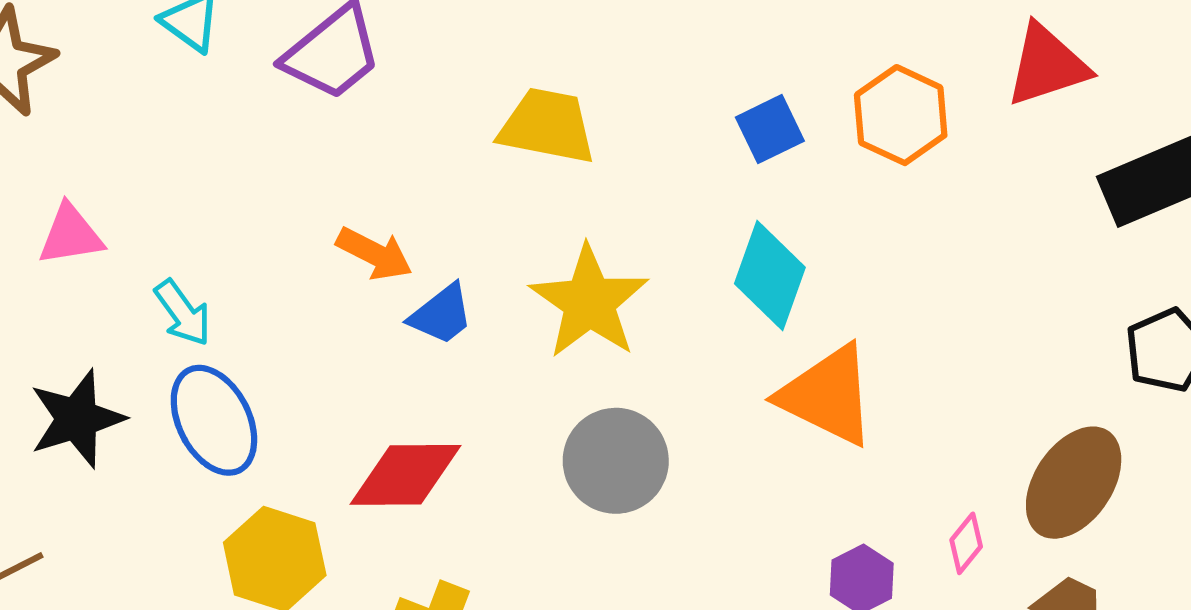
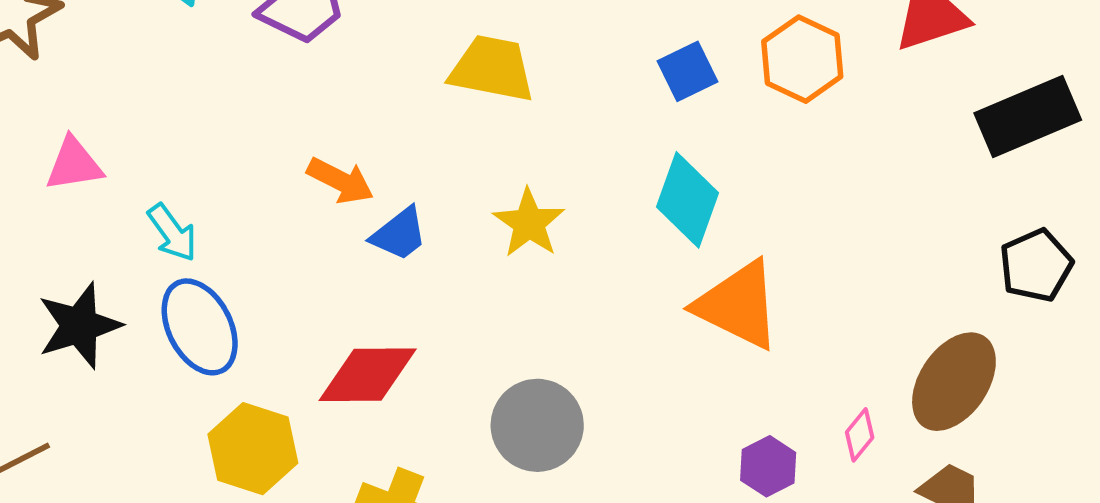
yellow star: (589, 302) -> (529, 223), size x0.7
gray circle: (616, 461) -> (537, 425), moved

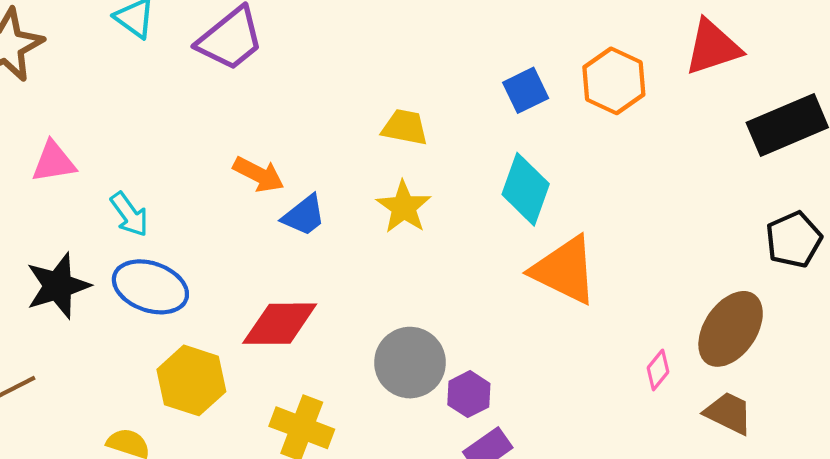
yellow trapezoid: (492, 69) -> (405, 127), moved, size x0.7
blue ellipse: (200, 327) -> (150, 287), turned -44
purple hexagon: (768, 466) -> (469, 394), moved

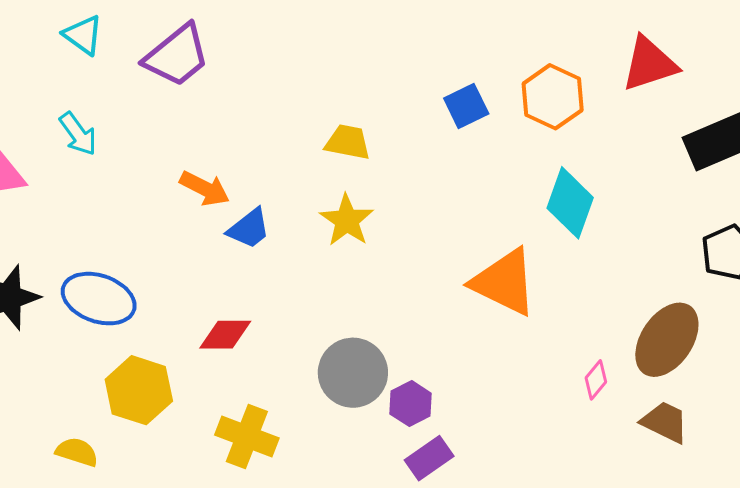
cyan diamond: (526, 189) -> (570, 203), moved
cyan arrow: (129, 214) -> (78, 134), moved
red diamond: (280, 324) -> (225, 335), size x0.7

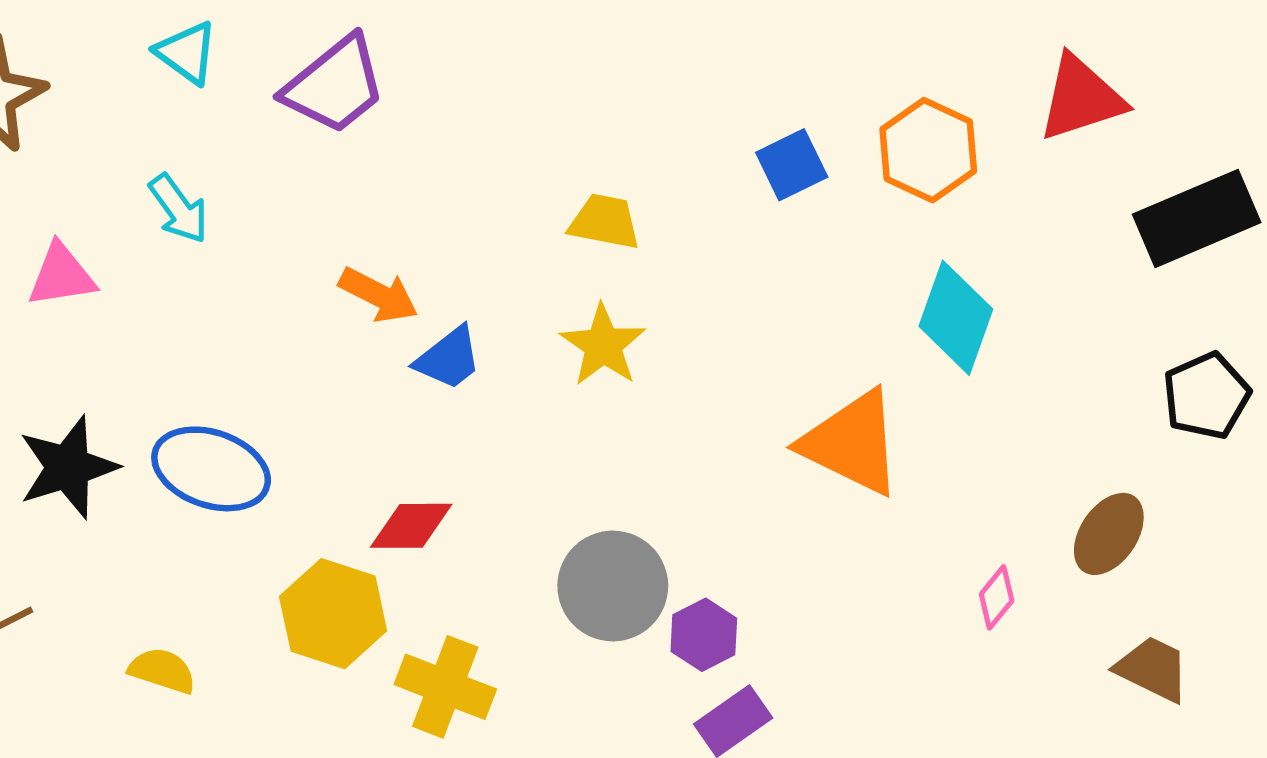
brown ellipse: (667, 340) -> (1109, 534), size x0.7
yellow hexagon: (139, 390) -> (333, 614), moved
brown trapezoid: (665, 422) -> (1153, 669), moved
yellow semicircle: (77, 452) -> (162, 671), moved

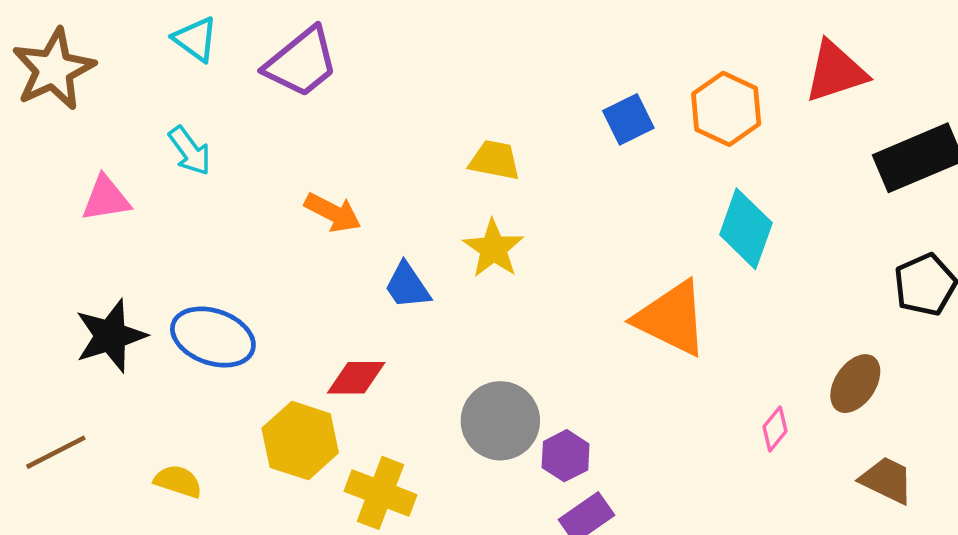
blue trapezoid: (449, 358) -> (407, 286), moved, turned 94

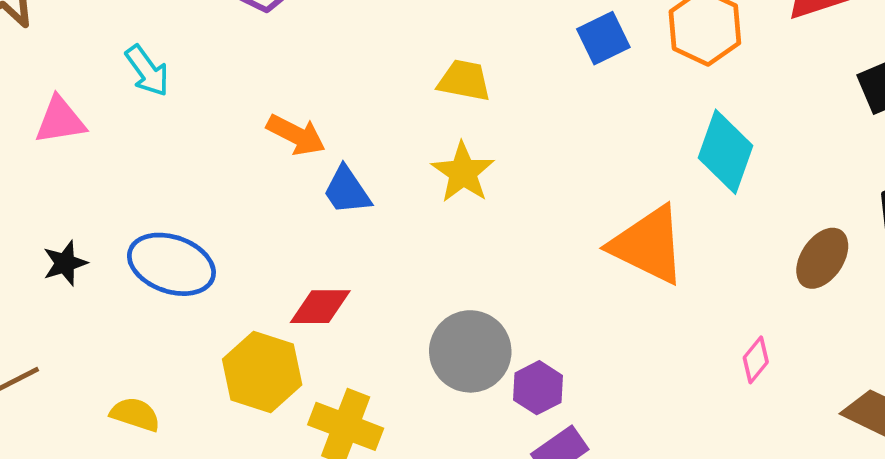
blue trapezoid: (407, 286) -> (347, 191), moved
black star: (111, 336) -> (65, 263), size x0.6
brown ellipse: (855, 384) -> (822, 258), moved

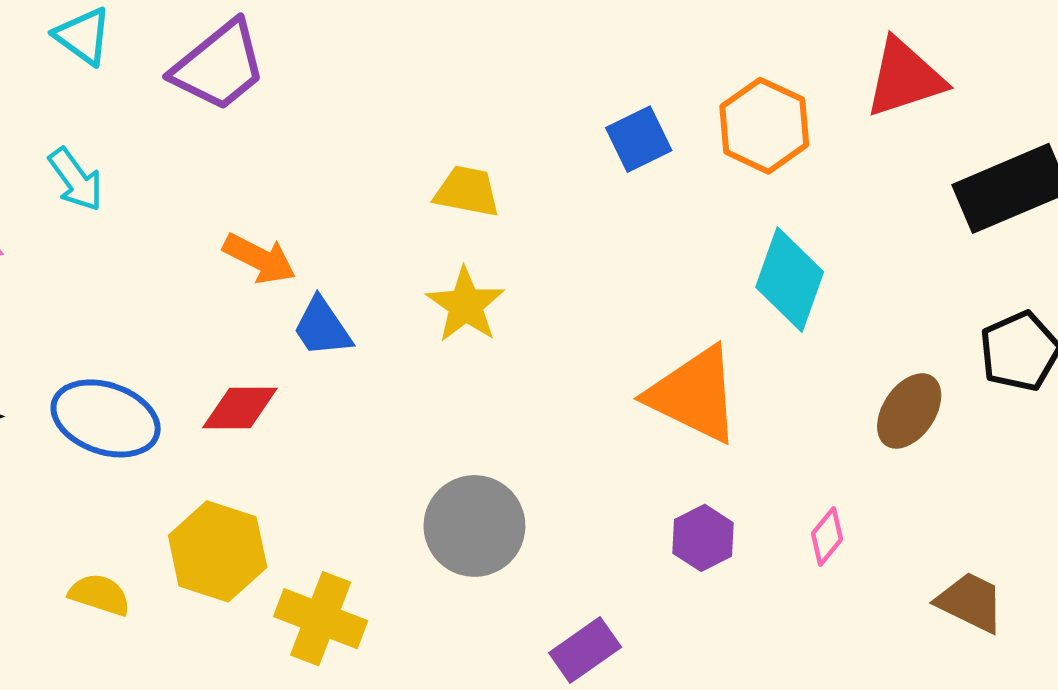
red diamond: (320, 307) -> (240, 408), moved
purple hexagon: (538, 388) -> (703, 538), moved
yellow semicircle: (135, 414) -> (100, 595), moved

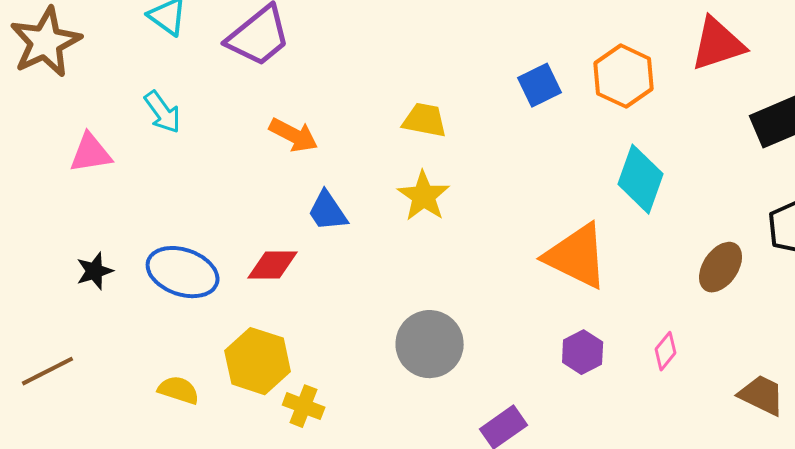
orange arrow: (259, 259) -> (294, 135), moved
yellow cross: (321, 619) -> (304, 406), moved, size x0.7

